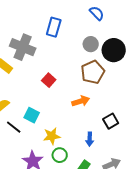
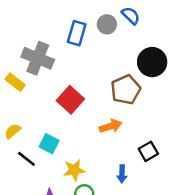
gray circle: (91, 44) -> (107, 24), moved
red square: (49, 80) -> (70, 100), size x1.5

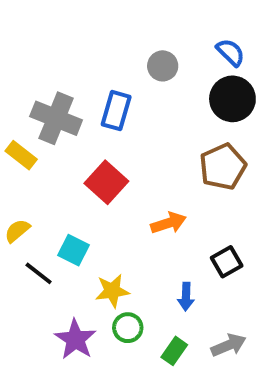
blue semicircle: (131, 16) -> (231, 52), moved
blue rectangle: (77, 33) -> (116, 111), moved
black circle: (152, 62) -> (232, 99), moved
brown pentagon: (126, 90) -> (223, 167), moved

